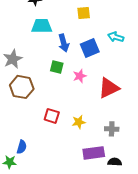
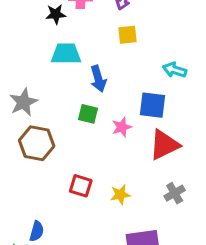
blue square: (90, 48) -> (153, 105), moved, turned 30
gray cross: (112, 129) -> (175, 193), moved, turned -32

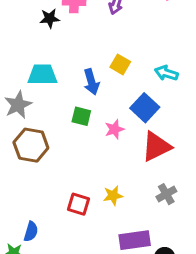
yellow square: (128, 35) -> (120, 64), moved, turned 36
cyan trapezoid: (66, 54) -> (42, 75), moved
blue square: (153, 105) -> (145, 108), turned 36
red square: (81, 186) -> (78, 204), moved

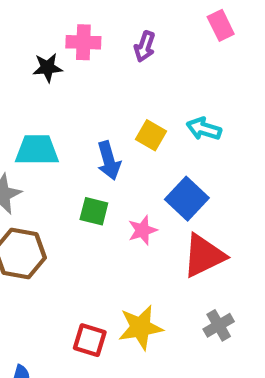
cyan arrow: (166, 73) -> (204, 129), moved
yellow star: (113, 196) -> (140, 327), size x1.5

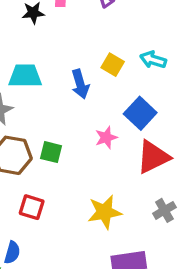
green square: (94, 211) -> (51, 152), moved
red square: (90, 340) -> (32, 207), moved

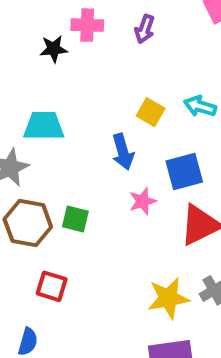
blue arrow: (80, 84) -> (123, 152), moved
blue square: (140, 113) -> (184, 172), turned 32
yellow star: (105, 212) -> (168, 298), moved

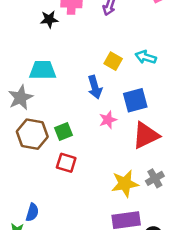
green square: (75, 219) -> (64, 131), turned -36
red square: (52, 286) -> (66, 163), moved

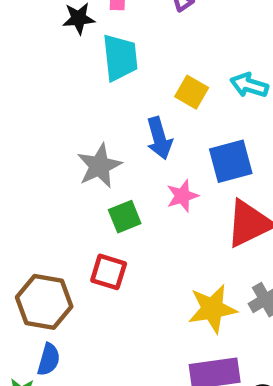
cyan trapezoid: (43, 70) -> (120, 58), moved, turned 84
gray star: (21, 98) -> (99, 166), moved
green square: (64, 131) -> (125, 217), moved
brown hexagon: (32, 134) -> (44, 302), moved

